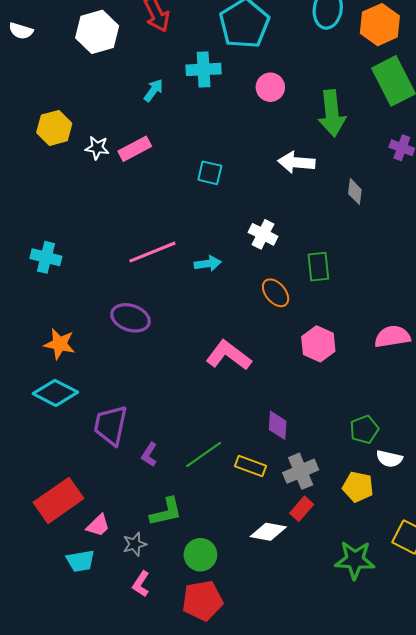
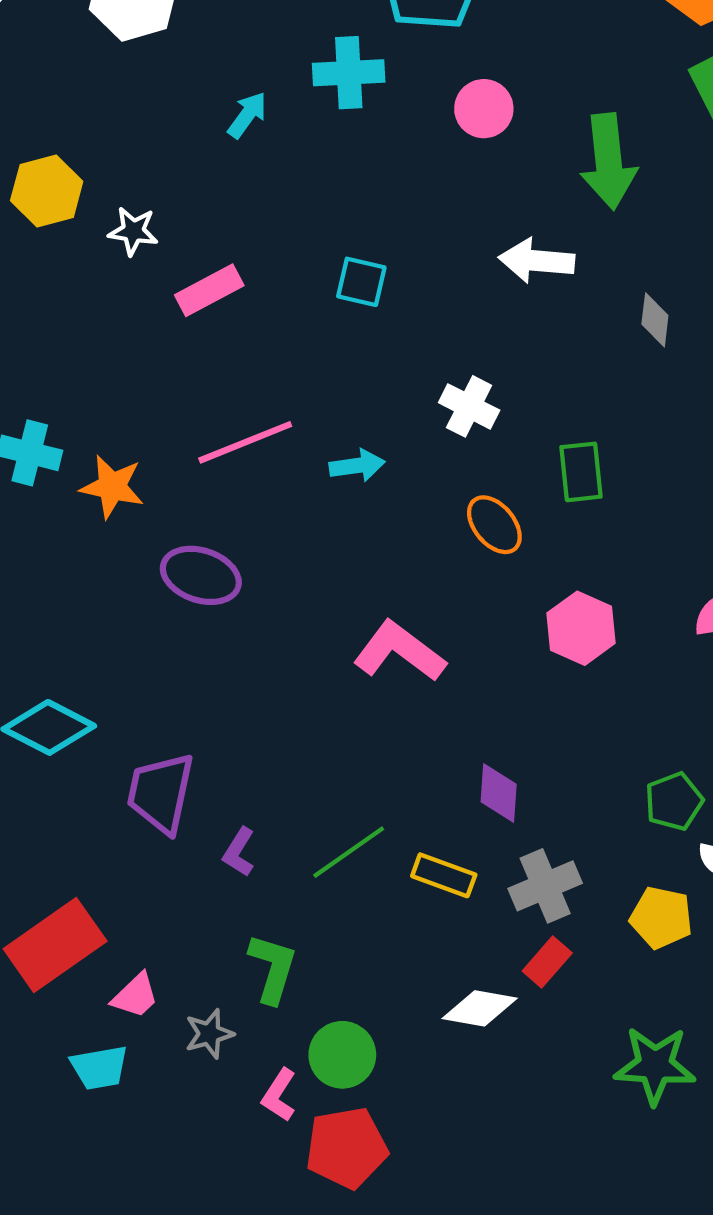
pink rectangle: (135, 149) -> (209, 290), moved
orange star: (60, 344) -> (112, 487), moved
green L-shape: (166, 512) -> (273, 968), turned -60
pink L-shape: (141, 584) -> (279, 1095), moved

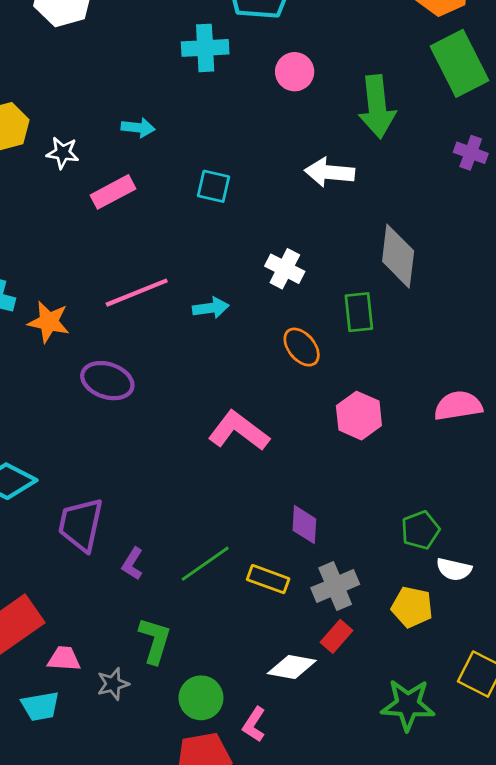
cyan arrow: (247, 115) -> (138, 128), moved, turned 60
gray diamond: (655, 320) -> (398, 256), moved, size x1.8
pink trapezoid: (135, 996) -> (64, 659), turned -132
pink L-shape: (279, 1095) -> (254, 724), moved

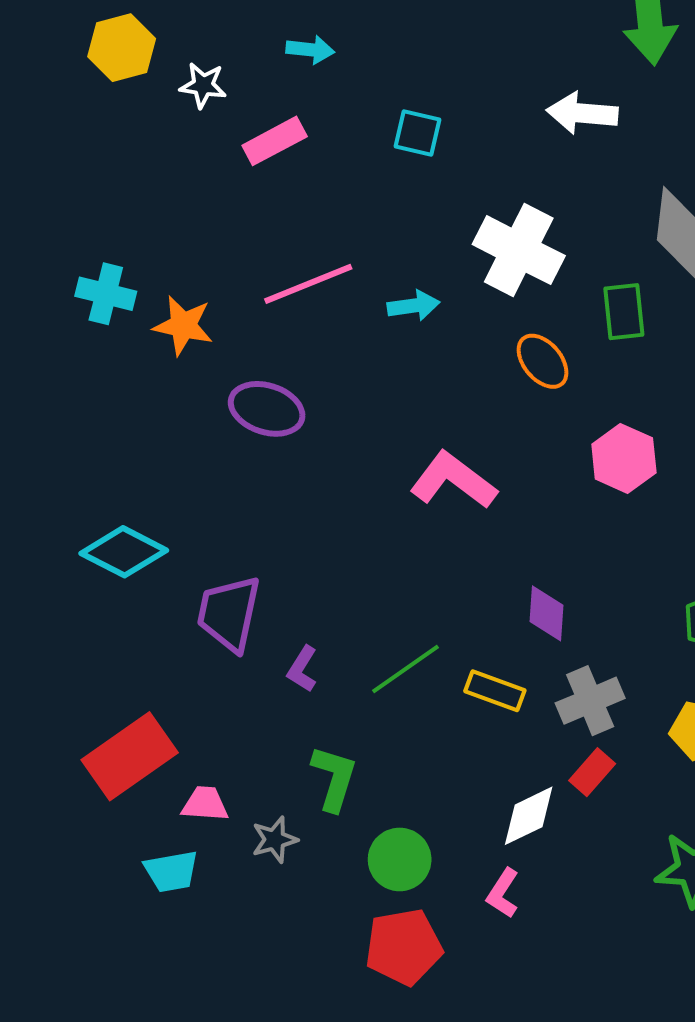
white cross: (285, 269) -> (519, 250), size x1.6
white diamond: (292, 667) -> (529, 816), turned -36
pink L-shape: (254, 724) -> (503, 893), moved

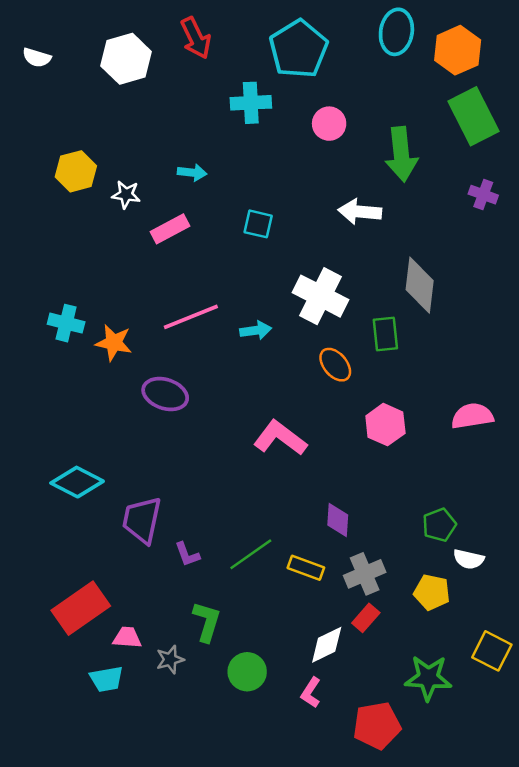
purple L-shape: (302, 669) -> (187, 554), turned -52
red pentagon: (404, 947) -> (377, 726), moved

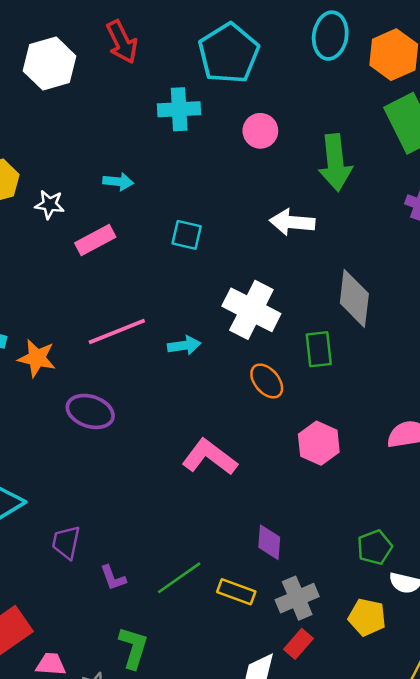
purple trapezoid: (142, 520) -> (66, 542), size x0.7

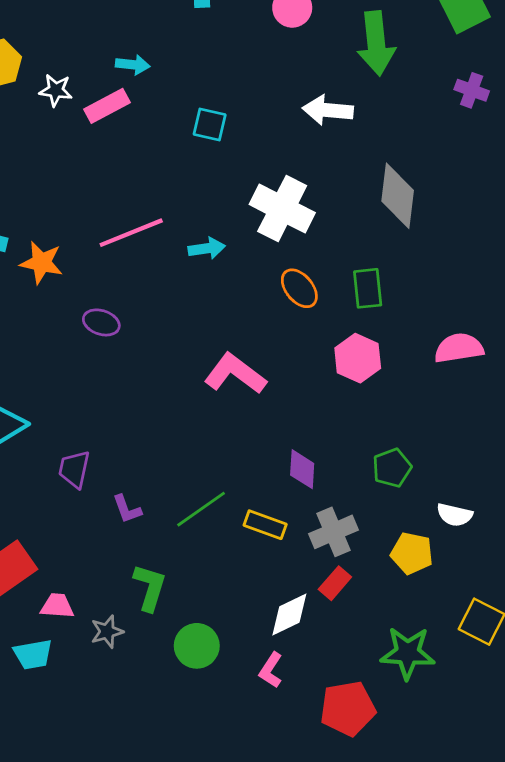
pink rectangle: (95, 240) -> (107, 106), moved
green rectangle: (319, 349) -> (368, 288), moved
purple ellipse: (90, 411) -> (101, 322), size x0.7
green pentagon: (375, 547) -> (392, 468), moved

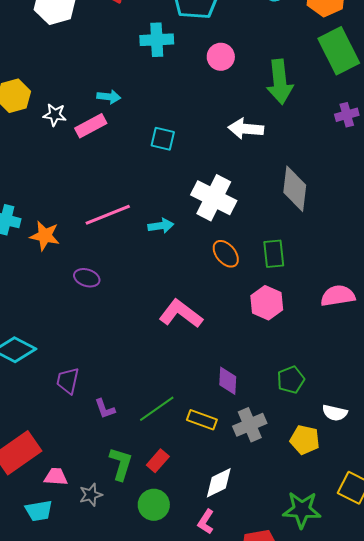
purple cross: (472, 90) -> (347, 115), turned -35
red rectangle: (335, 583) -> (158, 461), moved

